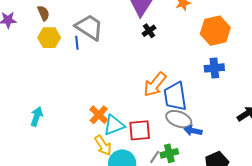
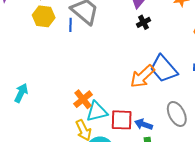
blue trapezoid: (175, 96) -> (164, 69), moved, turned -40
gray ellipse: (179, 119) -> (177, 114), moved, turned 35
blue arrow: (193, 131) -> (144, 124), moved

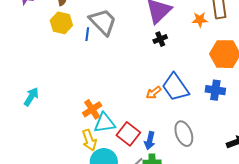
orange arrow: (142, 76) -> (154, 93), size x0.6
red square: (122, 120) -> (128, 134), turned 30
blue arrow: (144, 124) -> (150, 141), turned -102

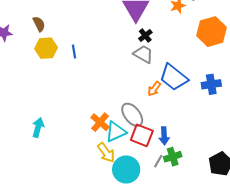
gray trapezoid: (103, 22) -> (143, 54), moved, size x0.7
blue cross: (215, 90) -> (211, 84), moved
gray ellipse: (184, 134) -> (132, 115), moved

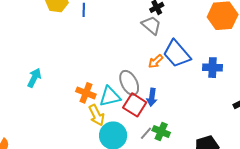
orange cross: (100, 122) -> (86, 93), moved, turned -30
blue arrow: (164, 136) -> (152, 97), moved
green cross: (173, 157) -> (161, 131), turned 30

